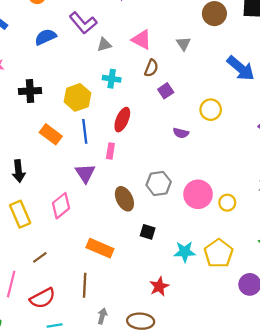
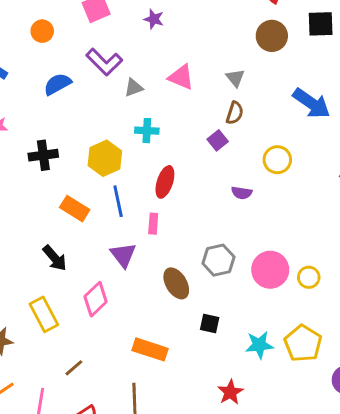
brown semicircle: (151, 68) -> (235, 113), moved
black arrow: (19, 171) -> (55, 258), moved, turned -30

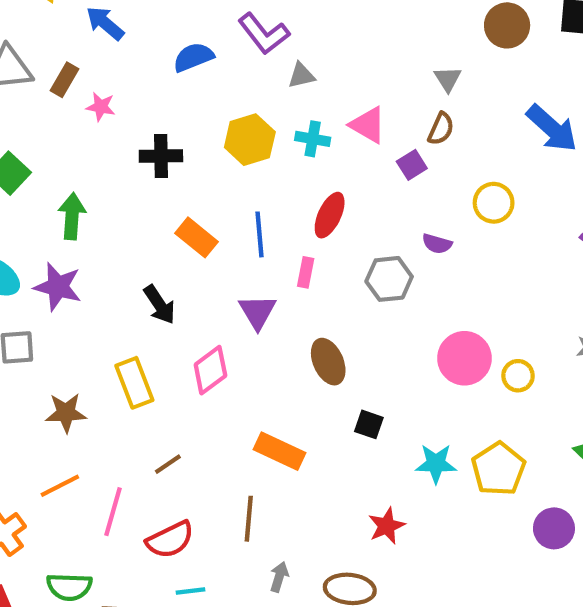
pink triangle: (181, 77) -> (368, 125), moved
yellow hexagon: (105, 158) -> (250, 140), moved
gray hexagon: (218, 260) -> (389, 279), moved

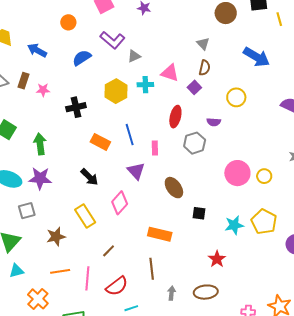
red ellipse: (330, 215) -> (175, 117), moved
orange line: (60, 486) -> (60, 271), turned 30

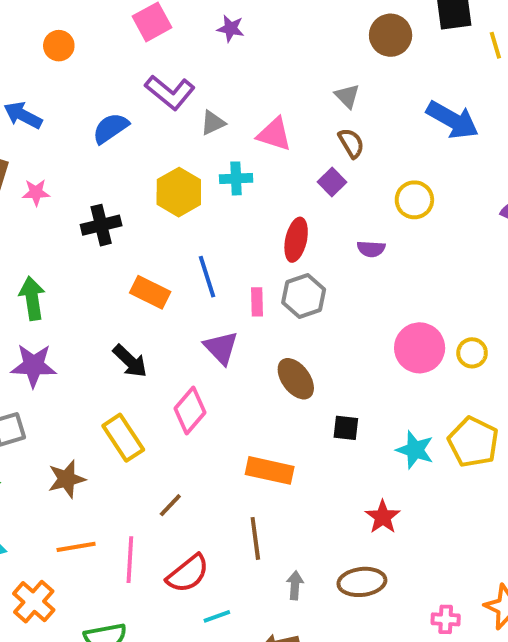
orange circle: (68, 22) -> (59, 46), moved
brown semicircle: (205, 68) -> (351, 143), turned -42
pink triangle: (170, 73) -> (274, 134), moved
gray hexagon: (195, 143) -> (304, 296), moved
cyan star: (234, 225) -> (415, 450), turned 30

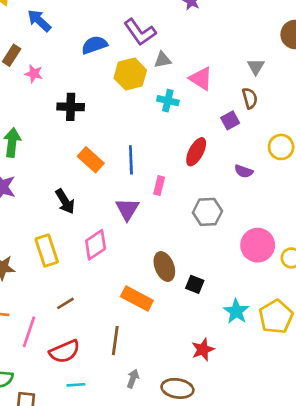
yellow hexagon: (179, 192) -> (130, 74), moved
gray hexagon: (304, 296) -> (207, 212), moved
brown ellipse: (296, 379) -> (164, 266), moved

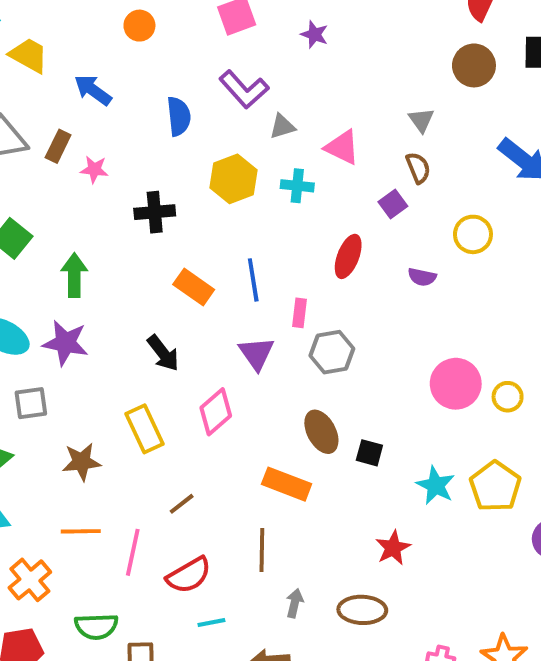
blue semicircle: (94, 45) -> (179, 116), turned 110
yellow hexagon: (130, 74) -> (234, 179), moved
gray hexagon: (207, 212) -> (332, 352), moved

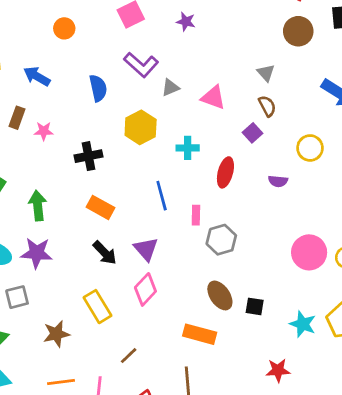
cyan cross: (297, 186) -> (188, 148), moved
orange rectangle: (194, 287) -> (100, 207), moved
purple triangle: (256, 353) -> (146, 249), moved
red star: (393, 548) -> (278, 370), turned 30

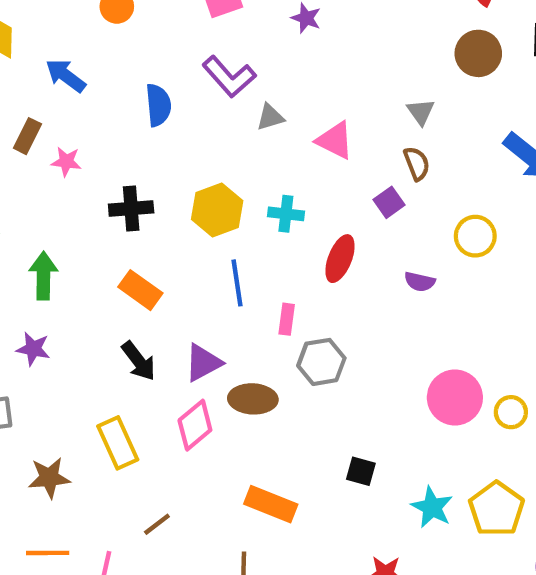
yellow hexagon: (141, 127) -> (217, 210), moved
purple triangle: (146, 249) -> (203, 363), turned 36
purple star: (37, 253) -> (33, 349), size x0.7
brown ellipse: (220, 295) -> (253, 399), moved, turned -60

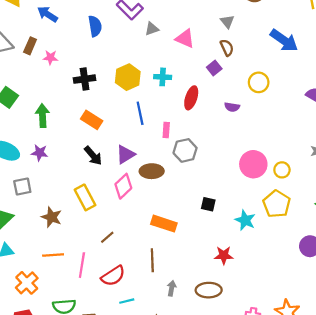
brown star: (49, 478) -> (52, 217), turned 30
yellow pentagon: (497, 509) -> (277, 204), moved

